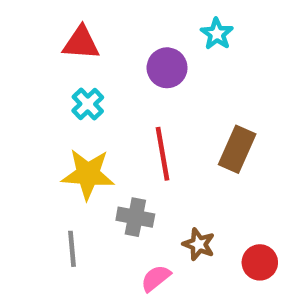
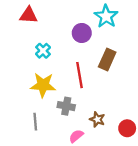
cyan star: (217, 34) -> (106, 16), size x1.5
red triangle: (81, 43) -> (29, 15), moved
brown rectangle: (237, 149) -> (107, 60), moved

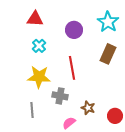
red triangle: (29, 15) -> (35, 19), moved
cyan star: (106, 16) -> (108, 22), moved
brown rectangle: (107, 60) -> (108, 54), moved

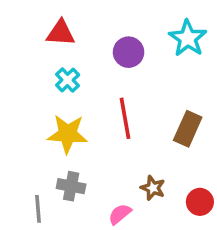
brown rectangle: (108, 54) -> (188, 129), moved
gray cross: (60, 96) -> (71, 186), moved
gray line: (32, 110) -> (38, 209), moved

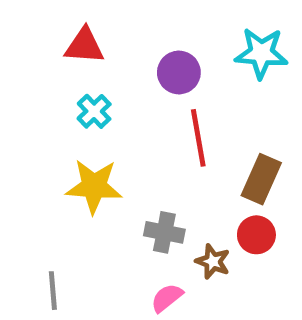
cyan star: (188, 38) -> (261, 53), turned -30
red line: (125, 118) -> (198, 138), moved
gray cross: (71, 186) -> (164, 232), moved
red circle: (200, 202) -> (256, 235), moved

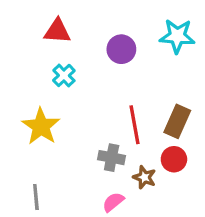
red line: (198, 138) -> (135, 125), moved
yellow star: (94, 186) -> (41, 126), moved, turned 30

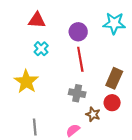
red line: (135, 125) -> (80, 59), moved
gray cross: (112, 158) -> (77, 93), moved
gray line: (36, 197) -> (35, 127), moved

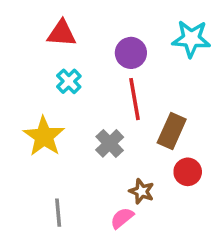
brown rectangle: (114, 78) -> (172, 131), moved
gray cross: (77, 93) -> (110, 143), moved, turned 35
brown star: (93, 114) -> (142, 191), moved

